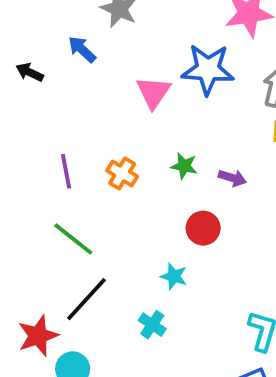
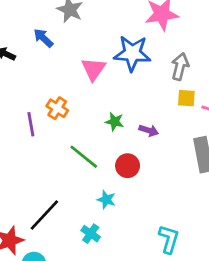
orange cross: (122, 173) -> (57, 108), moved
green line: (73, 239) -> (84, 157), moved

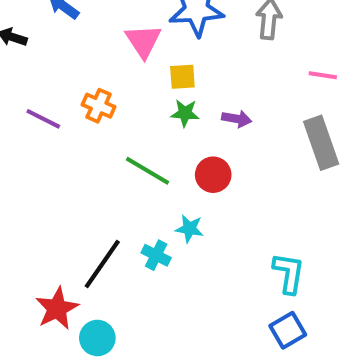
yellow square: (186, 98) -> (182, 77), moved
purple line: (31, 124) -> (43, 119), moved, turned -45
cyan cross: (91, 234) -> (156, 255), moved

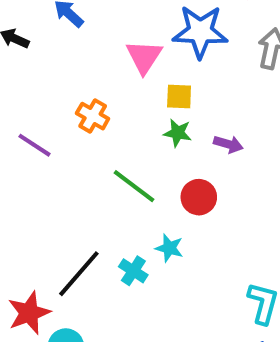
purple line: (43, 119) -> (34, 145), moved

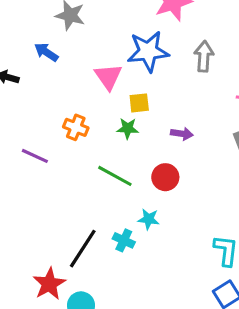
green star: (178, 133) -> (128, 128), moved

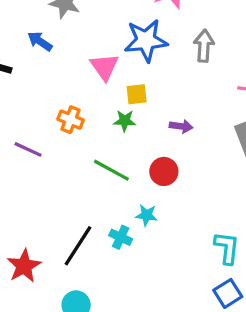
red star: (49, 284) -> (24, 266), moved

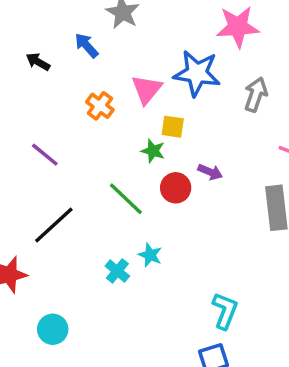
orange cross: (71, 120) -> (100, 106), moved
red circle: (164, 171) -> (176, 188), moved
black line: (78, 246) -> (54, 225), moved

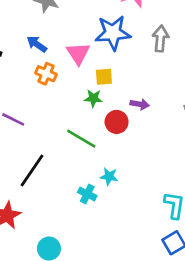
blue arrow: (86, 45) -> (37, 44), moved

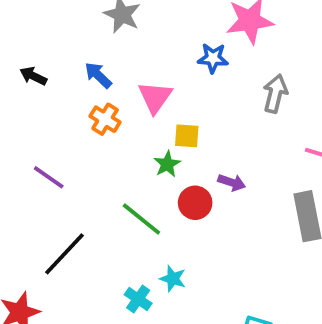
blue star: (113, 33) -> (213, 58), moved, size x0.6
green star: (93, 98) -> (167, 164), turned 30

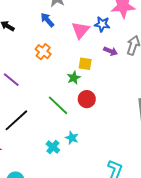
blue arrow: (98, 75) -> (47, 20), moved
pink triangle: (155, 97) -> (80, 30), moved
purple arrow: (232, 182) -> (111, 51), moved

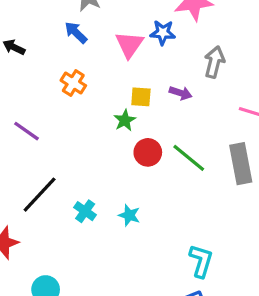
purple arrow: (111, 51) -> (181, 93), moved
green line: (58, 105) -> (189, 158), moved
cyan cross: (53, 147) -> (85, 211), moved

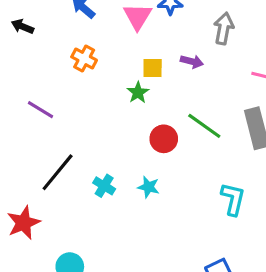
red circle: (148, 152) -> (164, 139), moved
cyan L-shape: (201, 261) -> (233, 199), moved

